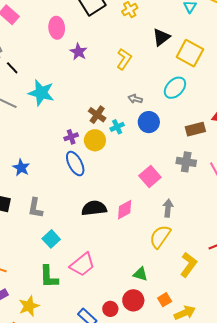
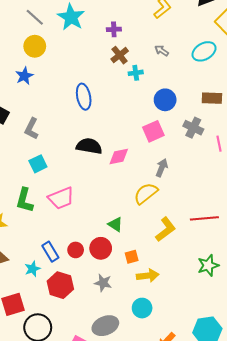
blue circle: (149, 122) -> (165, 100), moved
purple cross: (71, 137) -> (114, 29), moved
yellow circle: (95, 140) -> (35, 46), moved
blue star: (21, 168) -> (24, 76), moved

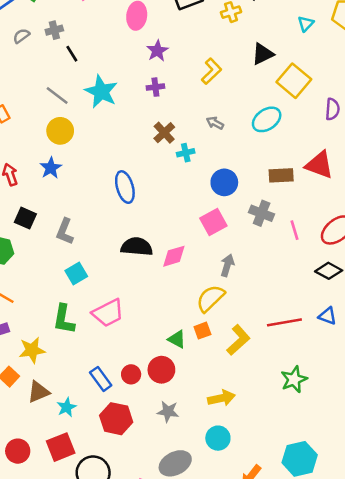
purple cross: (114, 29) -> (155, 87), moved
orange square: (132, 257) -> (202, 331), moved
cyan star: (33, 269) -> (67, 407), moved

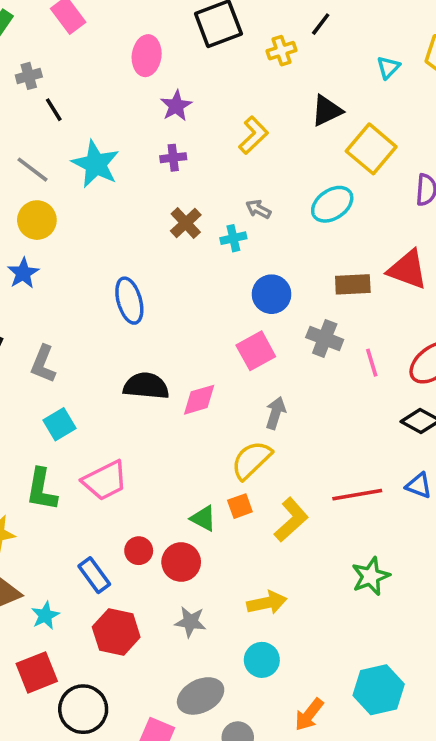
cyan cross: (186, 153) -> (233, 238), moved
red circle: (131, 374) -> (139, 551), moved

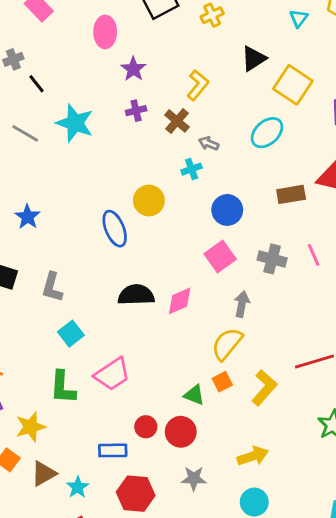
yellow circle: (37, 220) -> (149, 201), moved
brown cross: (186, 223) -> (177, 121), moved
gray cross: (325, 338) -> (272, 259), moved
blue rectangle: (94, 575) -> (113, 450), turned -48

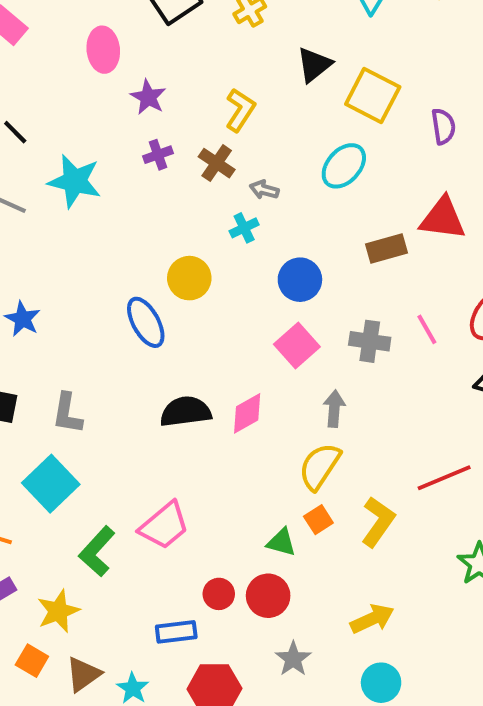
cyan square: (71, 334) -> (51, 484), moved, size x1.5
green L-shape: (63, 387) -> (97, 551), turned 45
gray star: (194, 478) -> (293, 659), turned -30

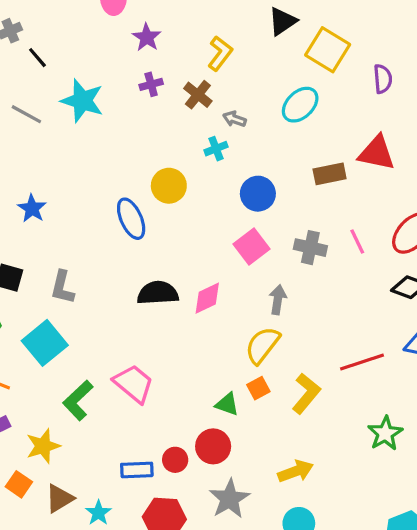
pink trapezoid: (164, 526) -> (134, 384), turned -105
red circle: (219, 594) -> (175, 460), moved
gray star: (293, 659) -> (230, 499), size x1.4

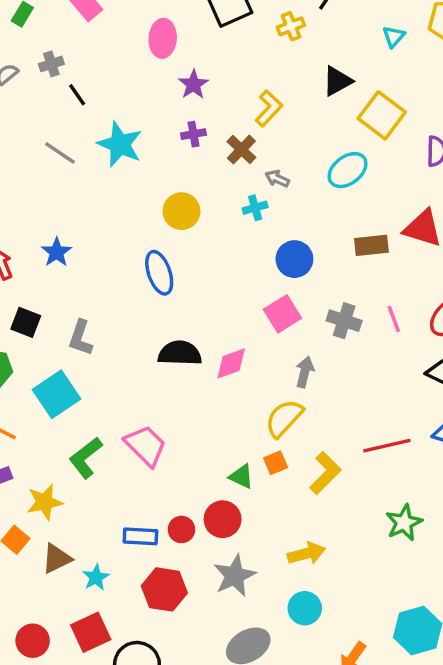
yellow circle: (169, 186) -> (181, 211), moved

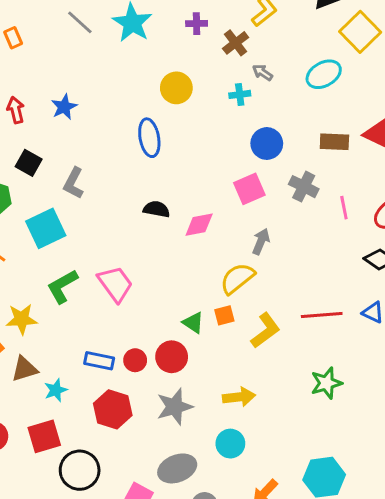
gray cross: (344, 321) -> (304, 187), moved
black semicircle: (180, 353) -> (156, 209), size x0.7

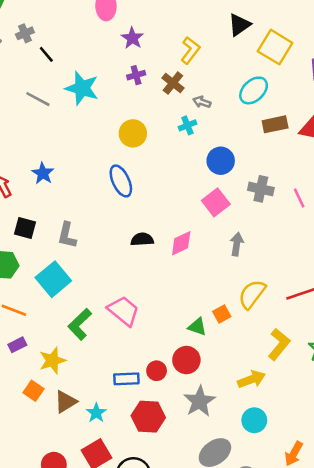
brown rectangle: (334, 142) -> (275, 124), moved
yellow semicircle: (237, 278) -> (252, 294), moved
yellow L-shape: (265, 331) -> (279, 344), moved

